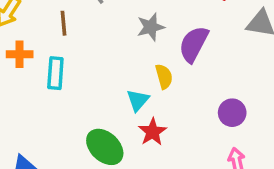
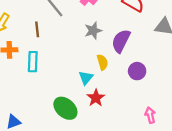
purple circle: (232, 113) -> (137, 71), moved

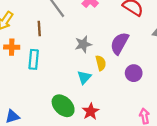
gray star: (93, 31) -> (83, 44), moved
red star: (96, 98) -> (91, 111), moved

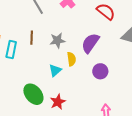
brown line: (39, 29) -> (32, 38), moved

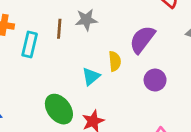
gray star: (57, 40) -> (86, 20), moved

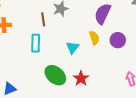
cyan rectangle: (30, 45) -> (36, 43), moved
yellow semicircle: (115, 61) -> (94, 38), moved

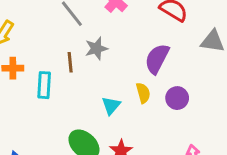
cyan rectangle: (36, 43) -> (44, 85), moved

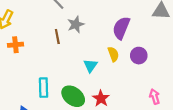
cyan rectangle: (44, 85) -> (44, 88), moved

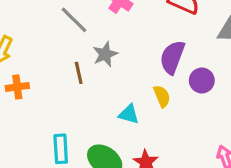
purple circle: (139, 56) -> (202, 81), moved
cyan triangle: (90, 66) -> (129, 114), turned -48

